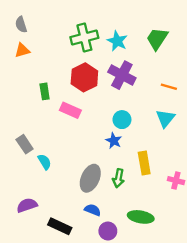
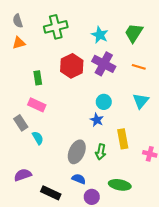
green cross: (84, 37) -> (56, 27), moved
orange line: (169, 87) -> (139, 67), moved
pink rectangle: (70, 110) -> (37, 105), moved

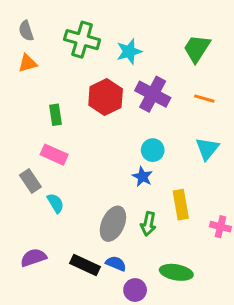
green cross: (56, 27) -> (82, 40), turned 30
cyan star: (100, 35) -> (129, 51), moved, turned 30
black rectangle: (51, 193) -> (85, 265), moved

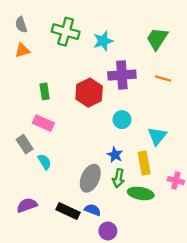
purple cross: (153, 94) -> (122, 75), turned -32
red hexagon: (106, 97) -> (89, 93), moved
cyan triangle: (207, 149) -> (157, 136), moved
blue star: (142, 177) -> (115, 155), moved
green ellipse: (176, 272) -> (141, 193), moved

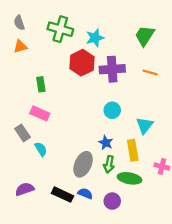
red hexagon: (89, 93) -> (82, 63), moved
purple circle: (108, 231) -> (112, 201), moved

